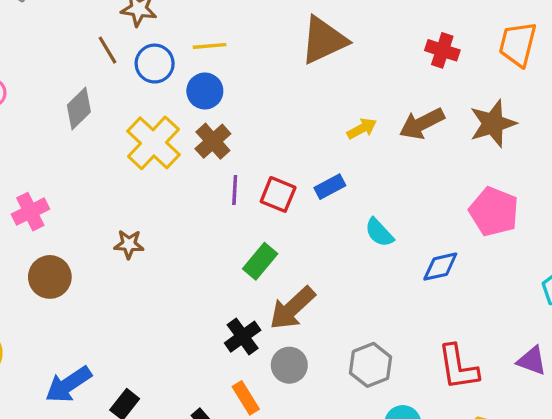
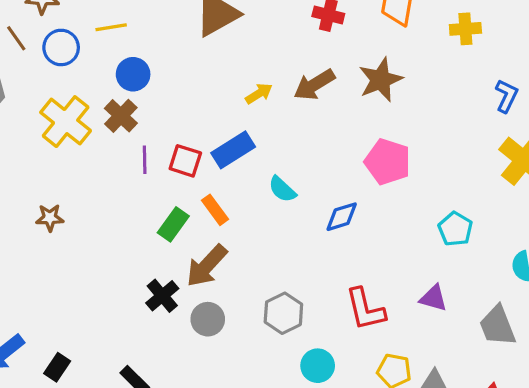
blue circle: (205, 91) -> (133, 74), moved
blue rectangle: (330, 187) -> (233, 150), size x1.5
orange rectangle: (246, 398) -> (215, 210), moved

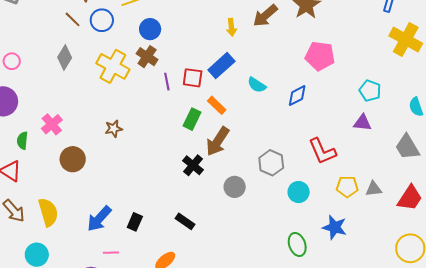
yellow arrow: (259, 94) -> (231, 27), turned 126
purple triangle: (433, 298) -> (362, 123), moved
gray circle: (208, 319) -> (235, 187), moved

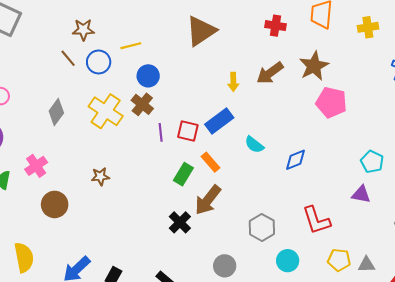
pink pentagon: (320, 56) -> (331, 102), moved
gray diamond: (65, 57) -> (56, 112), moved
gray circle: (235, 187) -> (225, 266), moved

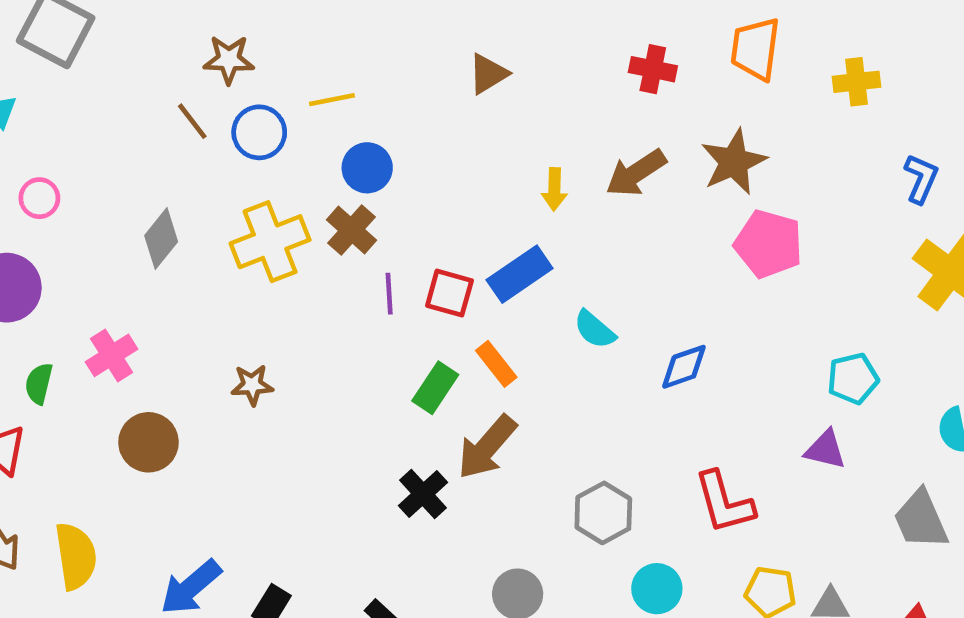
brown triangle: (201, 31) -> (488, 74), size x0.6
yellow cross: (106, 111) -> (270, 242), turned 32
cyan pentagon: (372, 162) -> (853, 378), turned 30

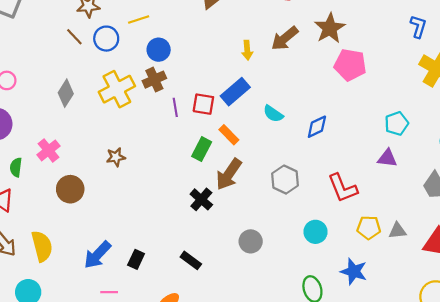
brown cross: (352, 230) -> (154, 80), turned 30
gray hexagon: (603, 513) -> (285, 180), moved

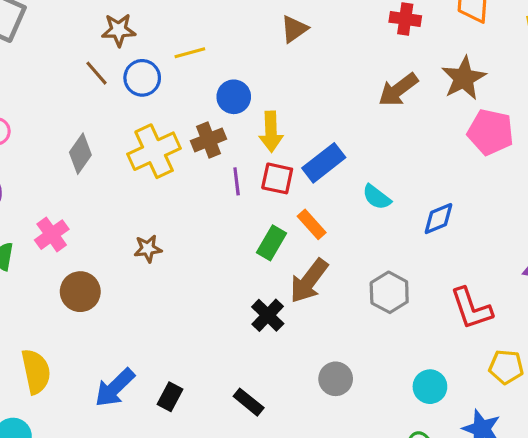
blue circle: (159, 50) -> (234, 97), moved
yellow arrow: (247, 50) -> (271, 132), moved, size x1.4
cyan circle: (316, 232) -> (430, 387), moved

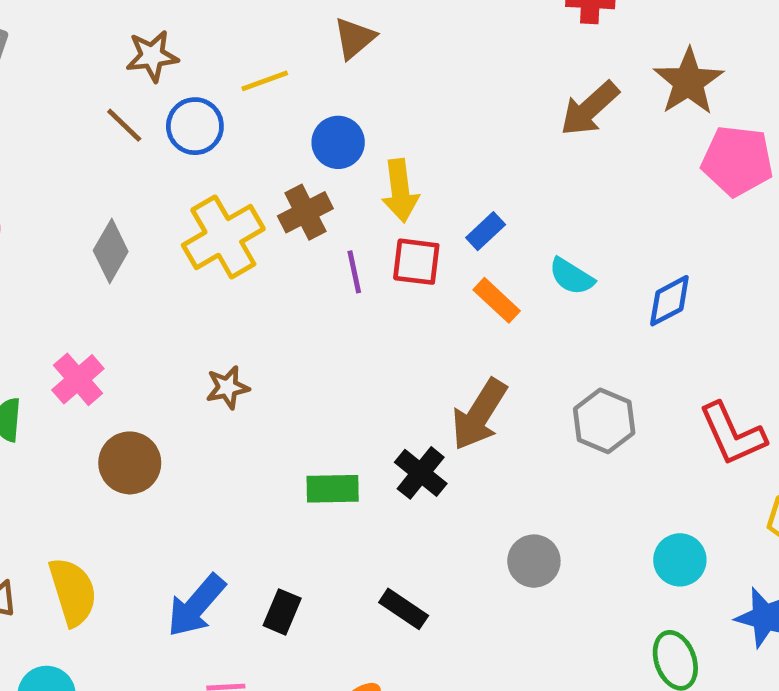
brown triangle: (294, 29) -> (354, 38), moved
blue rectangle: (324, 163) -> (486, 231), size x0.6
orange rectangle: (312, 224) -> (497, 300), moved
green rectangle: (272, 243) -> (333, 489), moved, turned 64

